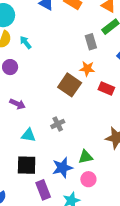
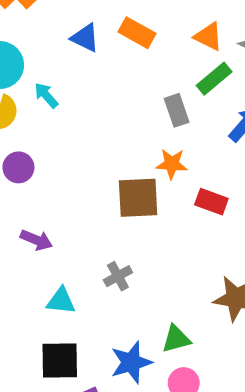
cyan arrow: (25, 42) -> (46, 95), moved
brown square: (70, 85) -> (138, 198), turned -35

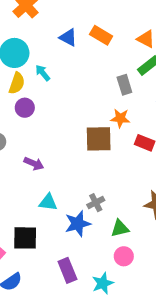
purple circle: (18, 167) -> (25, 108), moved
gray cross: (118, 276) -> (96, 203), moved
black square: (60, 360) -> (25, 238), moved
blue star: (131, 362) -> (78, 224), moved

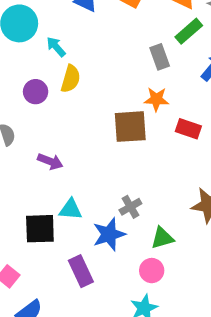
yellow semicircle: (17, 83) -> (71, 79), moved
black square: (25, 238) -> (40, 229), moved
pink circle: (124, 256) -> (152, 271), moved
purple rectangle: (67, 270) -> (81, 271), moved

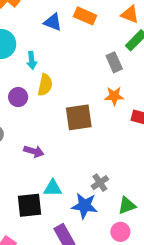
cyan arrow: (56, 47) -> (32, 60), turned -140
brown square: (130, 127) -> (79, 117), moved
blue star: (109, 234) -> (85, 206), turned 30

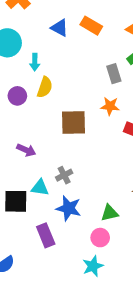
gray cross: (100, 183) -> (64, 175), moved

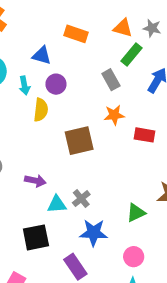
blue triangle: (60, 28) -> (42, 55), moved
purple circle: (17, 96) -> (56, 84), moved
cyan triangle: (40, 188) -> (57, 204), moved
green triangle: (110, 213) -> (136, 213), moved

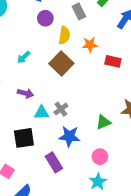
gray rectangle: (111, 80) -> (79, 11), moved
cyan arrow: (24, 85) -> (24, 57), moved, turned 56
yellow semicircle: (41, 110) -> (64, 35), moved
brown square: (79, 141) -> (61, 64), turned -35

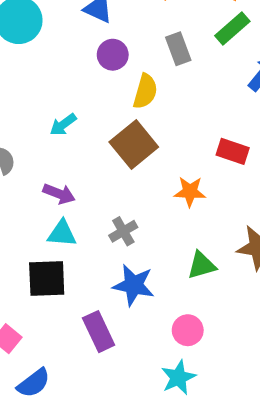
orange star: (90, 45) -> (190, 192), moved
cyan triangle: (42, 113) -> (62, 233), moved

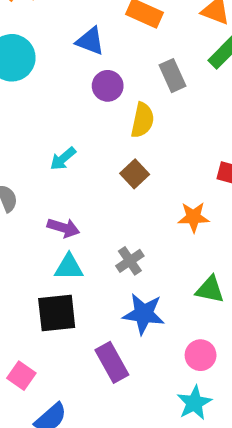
brown square: (134, 144) -> (135, 174), size x0.6
green triangle: (202, 265) -> (210, 290), turned 32

